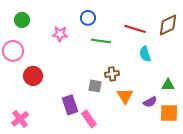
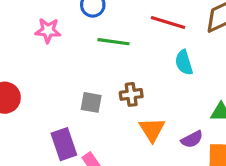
gray square: (95, 86) -> (91, 102), moved

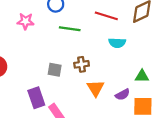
cyan semicircle: (184, 62) -> (117, 43), turned -70

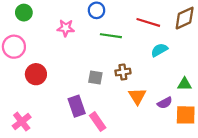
cyan semicircle: (117, 43) -> (159, 50), turned 147

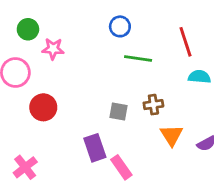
red line: (148, 22) -> (185, 42), turned 55
pink star: (66, 28) -> (53, 49), moved
cyan semicircle: (159, 50) -> (199, 77), turned 35

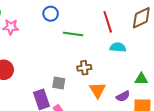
blue circle: (120, 26) -> (51, 14), moved
gray square: (119, 112) -> (59, 83), moved

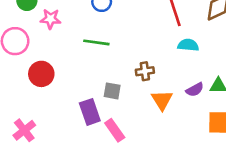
green line: (73, 34) -> (96, 42), moved
purple semicircle: (123, 96) -> (195, 90), moved

